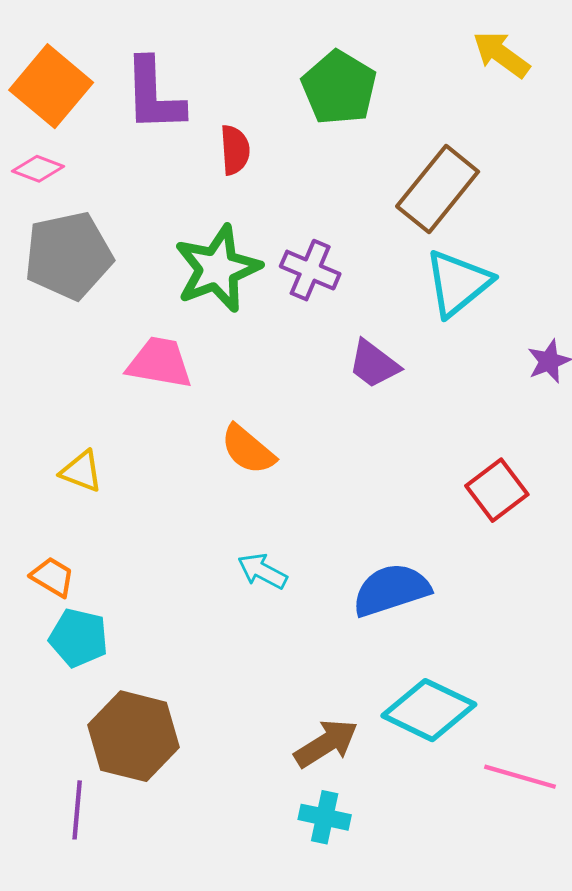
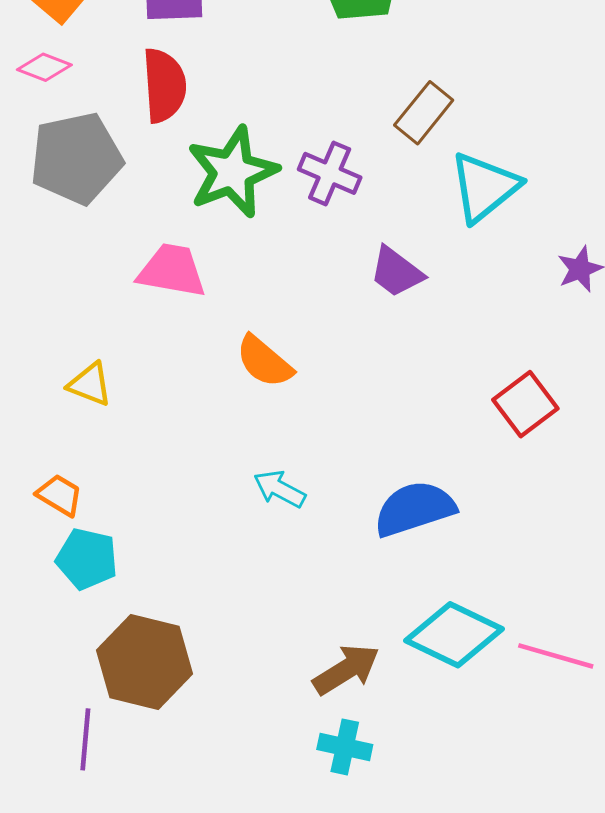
red semicircle: (235, 150) -> (164, 85), moved, size x1.4
brown rectangle: (438, 189) -> (424, 113), moved, size x0.7
pink line: (520, 777) -> (556, 656), moved

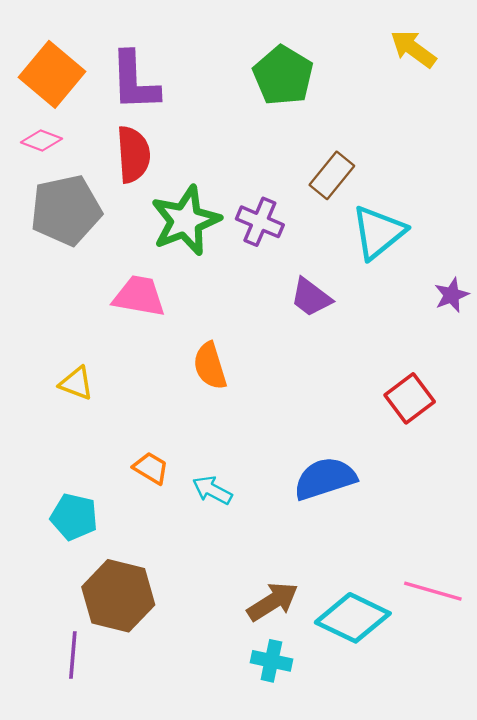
orange semicircle: (264, 362) -> (210, 366), turned 33
cyan arrow: (280, 489) -> (212, 490), moved
orange trapezoid: (60, 495) -> (151, 468), moved
cyan diamond: (454, 635) -> (353, 618), moved

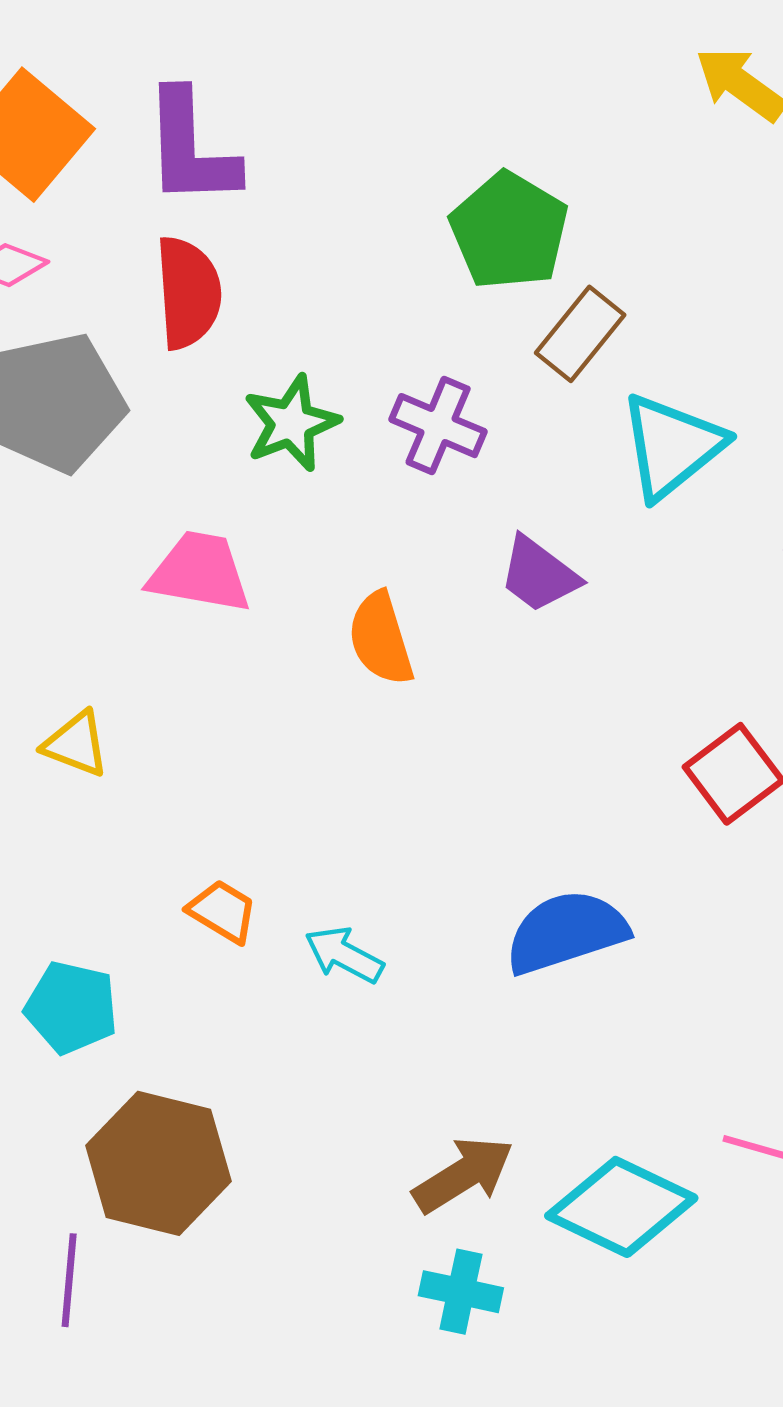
green pentagon: (283, 75) -> (509, 231), moved
green star: (186, 221) -> (291, 423), size x0.7
orange semicircle: (210, 366) -> (381, 639), moved

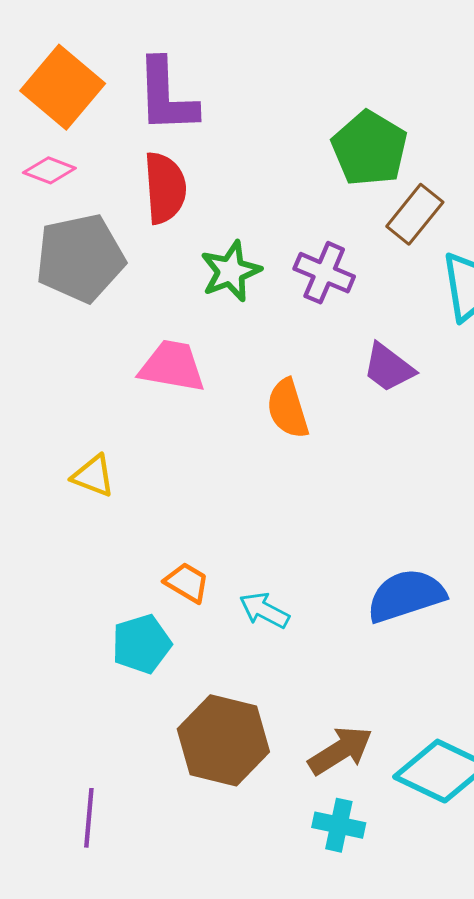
cyan pentagon: (71, 1008) -> (142, 644), moved, turned -30
brown hexagon: (158, 1163) -> (223, 740), moved

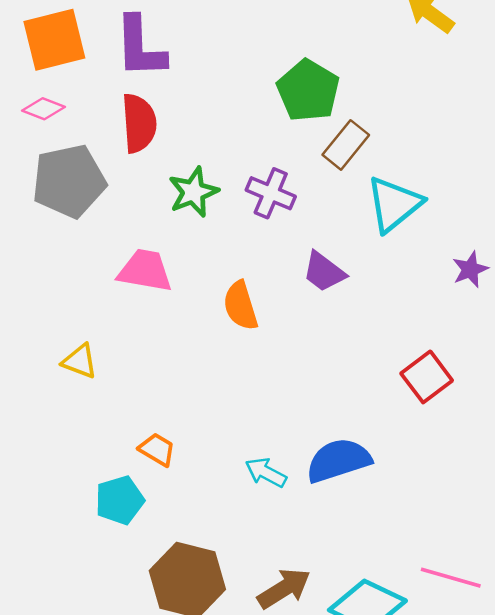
orange square: (63, 87) -> (54, 40), turned 36
cyan arrow: (264, 610) -> (266, 472), moved

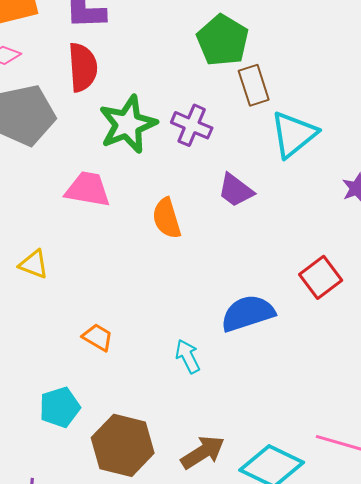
brown rectangle: (346, 145) -> (254, 85), turned -57
green star: (193, 192) -> (128, 124), size x1.4
blue semicircle: (338, 460) -> (248, 313), moved
cyan arrow: (266, 472) -> (188, 356), turned 36
cyan pentagon: (120, 500) -> (60, 407), moved

